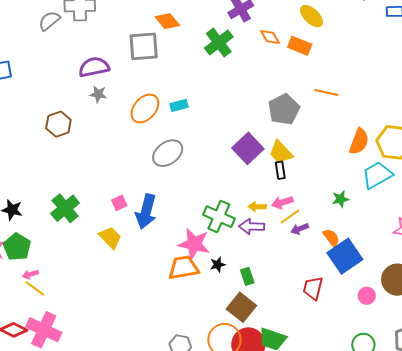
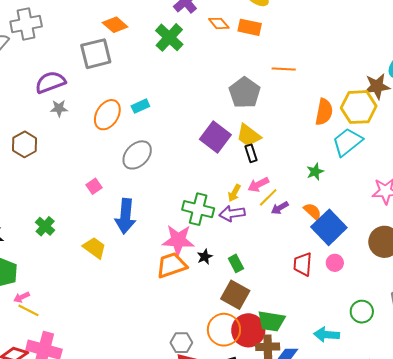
pink square: (119, 203) -> (94, 186), moved
yellow arrow: (257, 207) -> (234, 193), turned -54
green cross: (65, 208) -> (45, 226), size x0.7
pink circle: (367, 296) -> (335, 263), moved

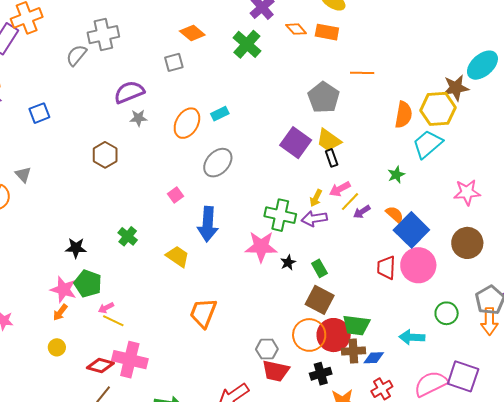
gray square: (96, 54) -> (174, 62), size x0.6
pink circle: (335, 263) -> (418, 265), size x2.0
orange trapezoid: (172, 265) -> (203, 313), moved, turned -48

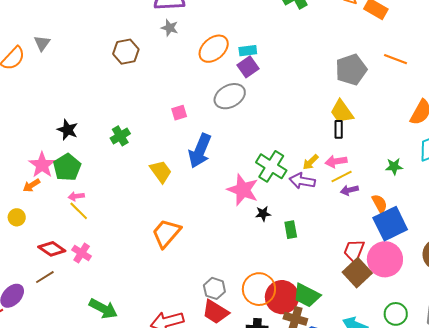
purple square: (296, 143) -> (248, 67), moved, size x0.7
brown square: (320, 300) -> (357, 273), moved
pink cross: (130, 360) -> (82, 253), size x0.6

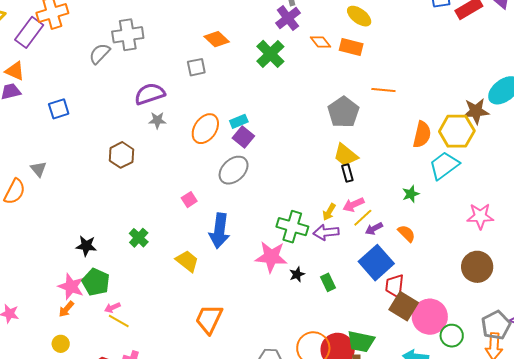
blue square: (390, 224) -> (376, 263), moved
pink circle: (385, 259) -> (430, 317), moved

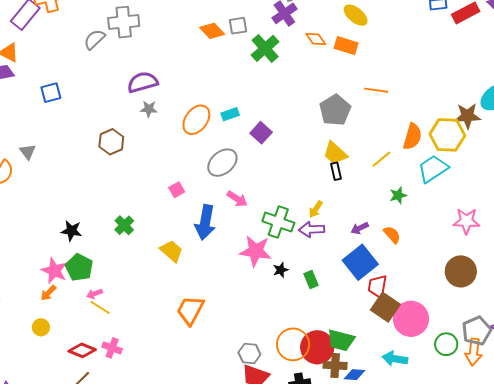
gray square: (196, 67) -> (238, 26), moved
purple square: (243, 137) -> (261, 133), moved
pink arrow: (353, 205) -> (237, 199), moved, turned -125
yellow line: (363, 218) -> (381, 159), moved
green circle: (452, 336) -> (446, 344), moved

